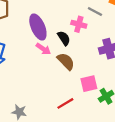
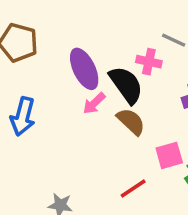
black semicircle: (64, 38) -> (126, 85), size x1.6
pink arrow: (43, 49) -> (94, 103), turned 104

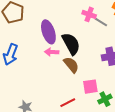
pink cross: (149, 62) -> (89, 14), moved
pink arrow: (94, 103) -> (52, 52), turned 40

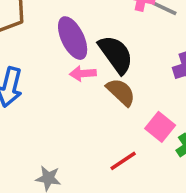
pink square: (90, 87) -> (160, 127), turned -35

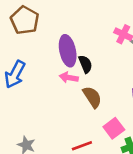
black semicircle: (116, 54) -> (85, 64), moved, size x0.6

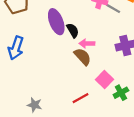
pink arrow: (69, 77) -> (87, 43), moved

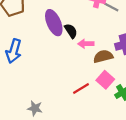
brown semicircle: (83, 57) -> (103, 56), moved, turned -60
red line: (80, 98) -> (81, 89), moved

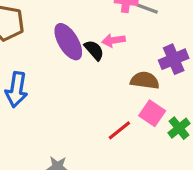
pink arrow: (86, 44) -> (114, 40), moved
brown semicircle: (103, 56) -> (145, 80), turned 30

